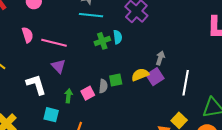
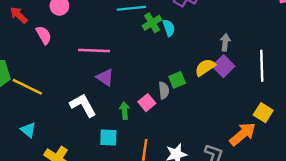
pink semicircle: (28, 35) -> (44, 35), moved
green cross: (102, 41) -> (152, 23), moved

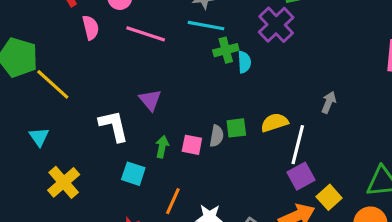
gray arrow: (225, 42) -> (329, 102), moved
pink line: (94, 50) -> (146, 34), moved
purple square: (223, 66) -> (301, 176), moved
white line: (262, 66) -> (298, 145), moved
pink square: (147, 103) -> (192, 145), turned 35

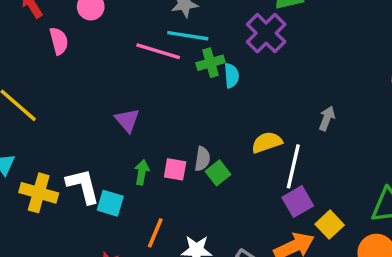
pink line: (146, 34) -> (158, 51), moved
white L-shape: (114, 126) -> (83, 186), moved
green square: (236, 128) -> (218, 173), moved, turned -30
yellow cross: (64, 182) -> (39, 193), moved, turned -32

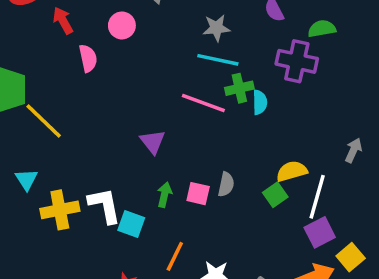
purple cross: (266, 33) -> (297, 61), turned -36
pink line: (158, 51) -> (203, 103), moved
green square: (218, 173) -> (275, 195), moved
yellow cross: (39, 193) -> (60, 210), turned -30

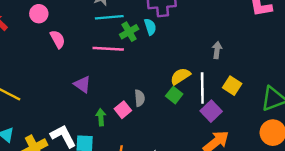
pink semicircle: (88, 58) -> (58, 39), moved
cyan semicircle: (260, 102) -> (150, 27), moved
pink square: (198, 194) -> (123, 110), turned -35
yellow square: (351, 257) -> (232, 86), moved

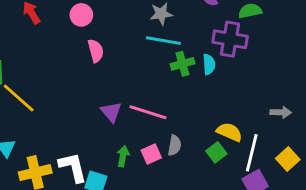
pink line: (108, 49) -> (148, 112), moved
gray arrow: (217, 50) -> (281, 112), turned 70
yellow semicircle: (180, 76) -> (229, 132), turned 42

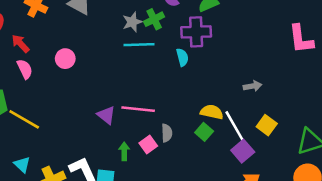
pink circle: (81, 15) -> (65, 59), moved
pink semicircle: (96, 51) -> (25, 69), moved
green cross: (182, 64) -> (154, 19), moved
white line: (252, 153) -> (235, 126), turned -32

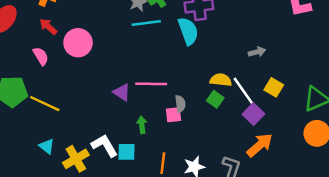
red arrow: (20, 44) -> (48, 27), moved
cyan semicircle: (182, 57) -> (188, 31), size x1.6
pink circle: (65, 59) -> (78, 43), size x1.5
pink square: (148, 145) -> (173, 115), moved, turned 35

